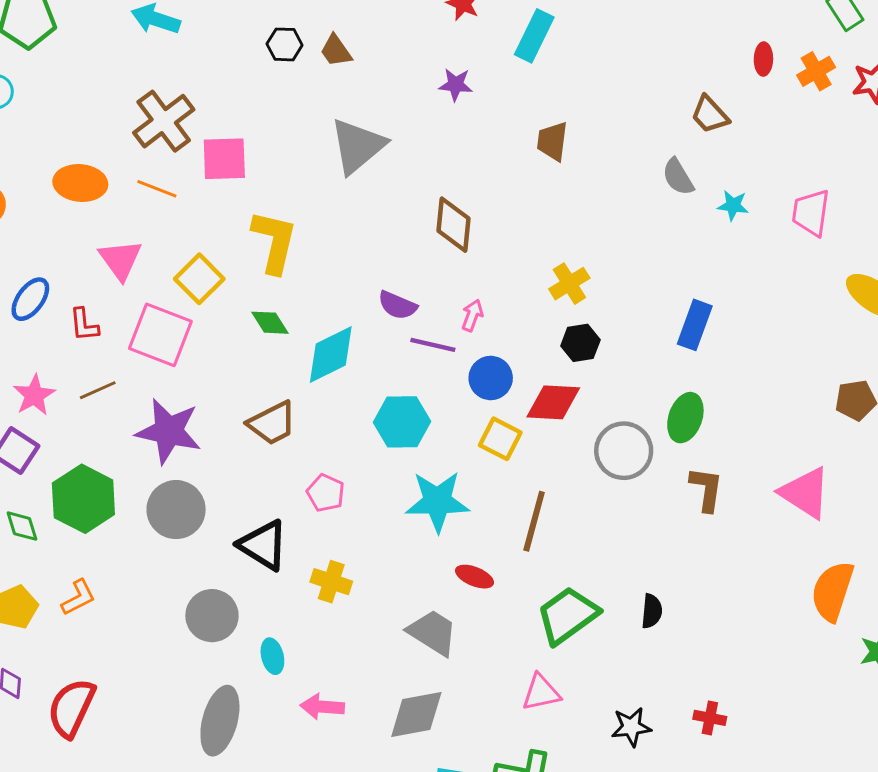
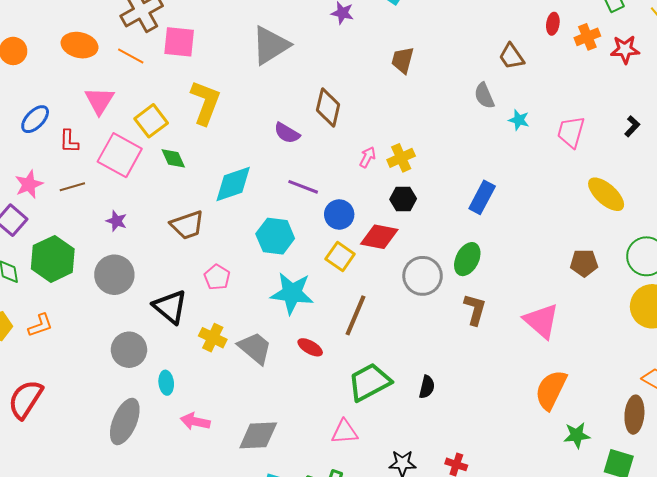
purple semicircle: (397, 305) -> (287, 133), moved
pink arrow: (472, 315) -> (367, 157), moved
green diamond: (270, 323) -> (173, 158), moved
purple star: (169, 431) -> (117, 221), size x0.5
gray trapezoid: (433, 633) -> (255, 348), moved

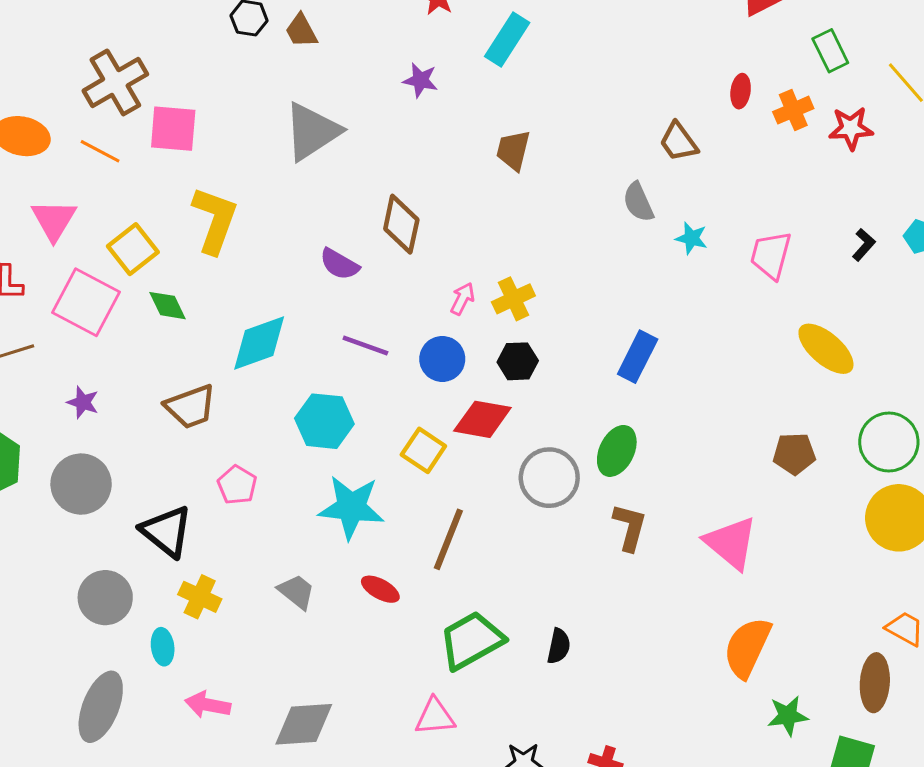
blue circle: (339, 215) -> (442, 359), moved
yellow cross: (213, 338) -> (200, 597), moved
gray trapezoid: (255, 348) -> (296, 592), size x0.7

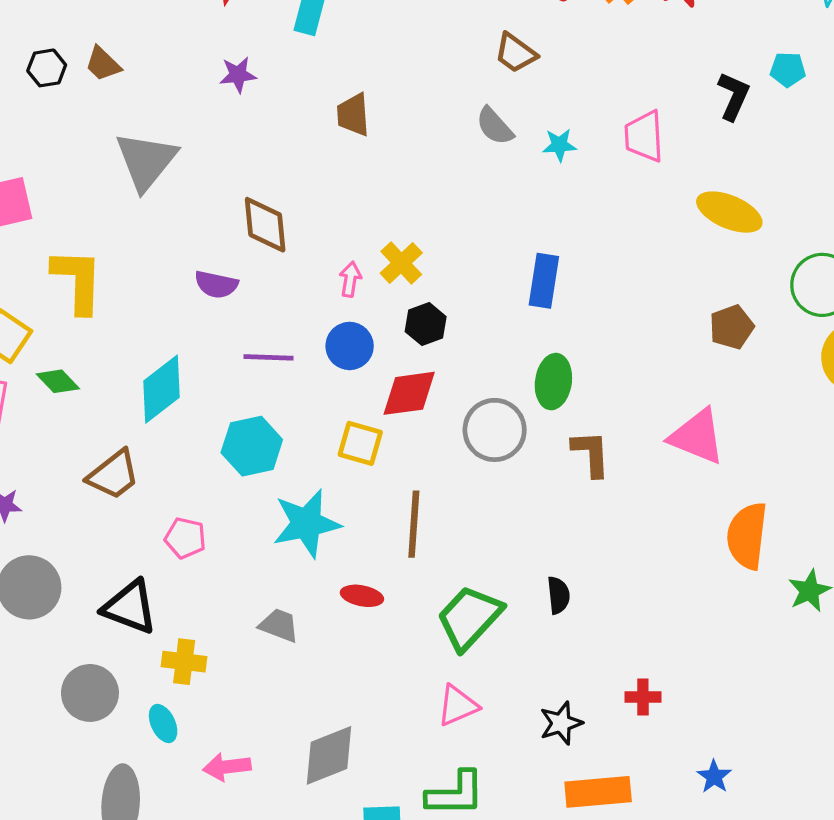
black L-shape: (864, 245) -> (734, 96), size x1.4

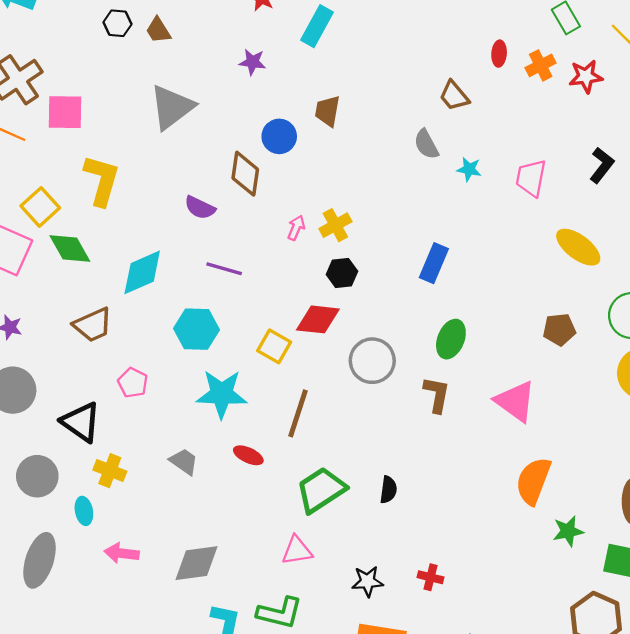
blue circle: (350, 346) -> (279, 136), moved
green diamond: (58, 381) -> (70, 248), size x1.4
green ellipse: (553, 382) -> (451, 339), moved

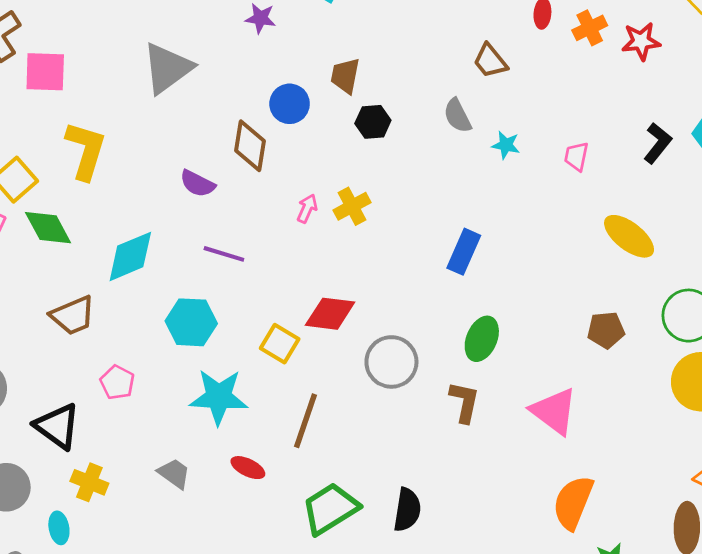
pink trapezoid: (531, 178) -> (576, 156), size x0.7
black hexagon: (342, 273) -> (373, 122), moved
black semicircle: (388, 490) -> (407, 510), size x1.4

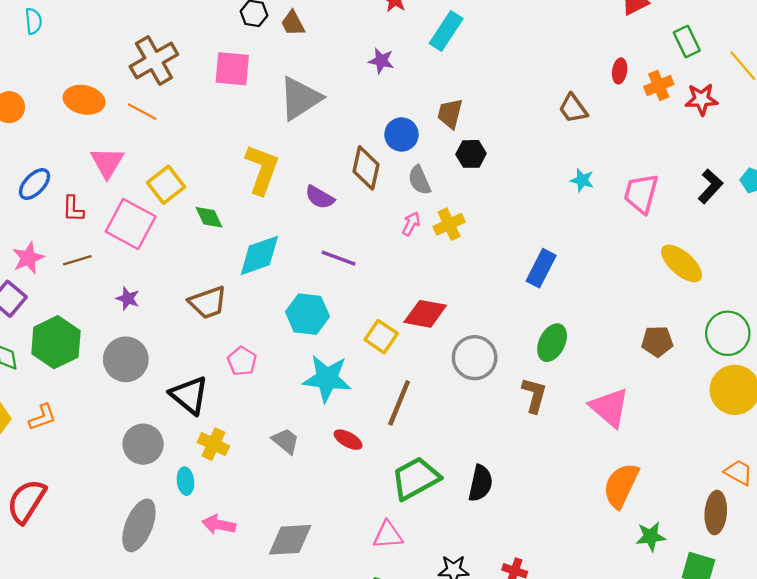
pink square: (45, 72) -> (232, 69), moved
gray semicircle: (457, 116) -> (419, 180), moved
yellow L-shape: (86, 150) -> (262, 169), moved
pink trapezoid: (576, 156) -> (641, 193), size x1.6
green diamond: (48, 228) -> (209, 217), moved, size x0.7

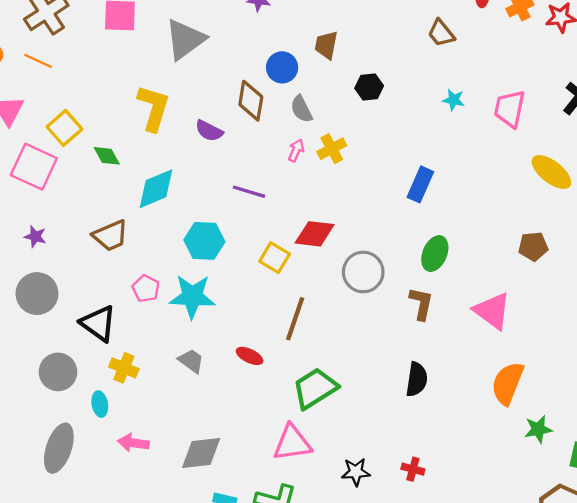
black hexagon: (471, 154) -> (369, 87), moved
purple line: (339, 258) -> (249, 192), moved
cyan star: (327, 378) -> (192, 296), moved
black semicircle: (481, 483) -> (417, 379), moved
pink triangle: (388, 535) -> (292, 443), size x1.4

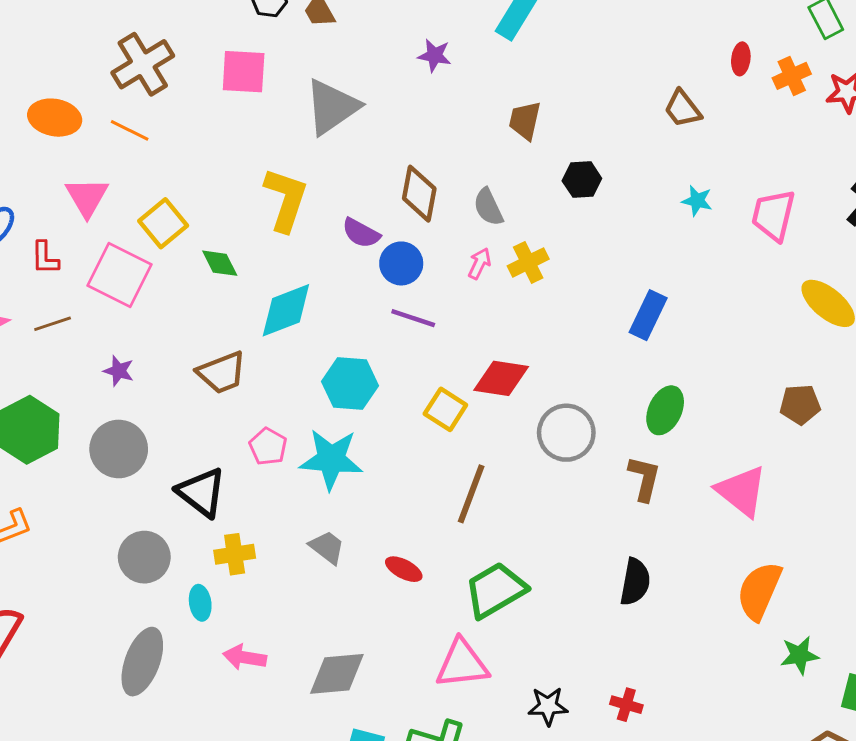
blue circle: (282, 67) -> (401, 263), moved
red ellipse: (250, 356) -> (404, 569), moved
yellow cross: (124, 368) -> (235, 554), turned -32

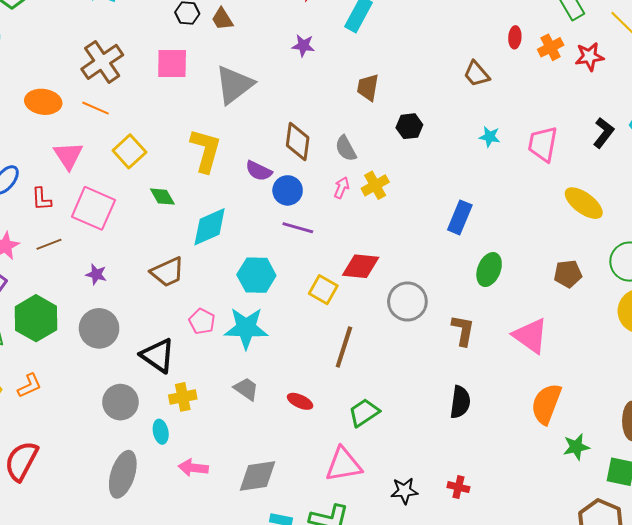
yellow square: (163, 223) -> (129, 151), moved
green ellipse: (665, 410) -> (489, 270), moved
green trapezoid: (495, 590) -> (364, 413), size x0.7

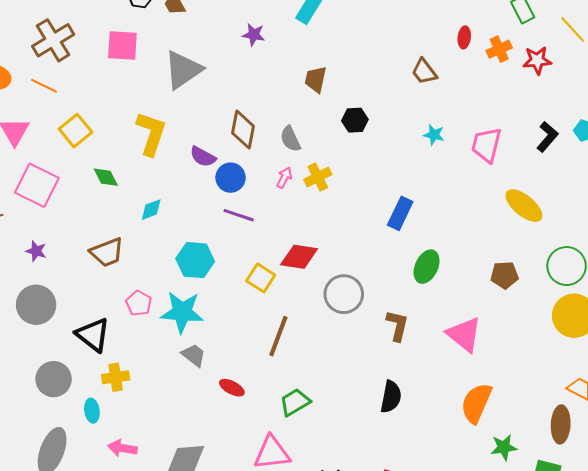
cyan diamond: (210, 227) -> (151, 210), size x0.6
gray trapezoid: (246, 389) -> (194, 355), moved

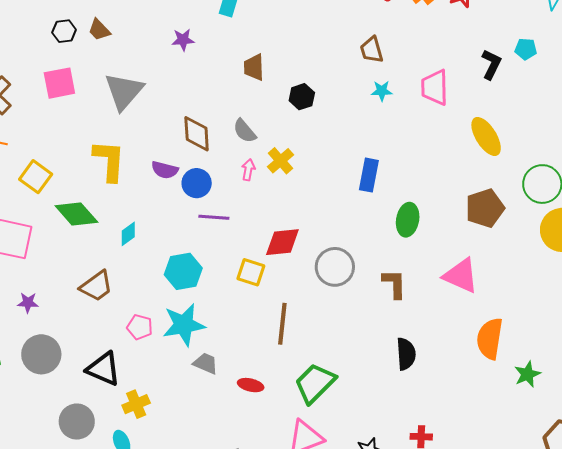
brown trapezoid: (424, 72) -> (372, 50), moved, turned 36
green diamond: (106, 177) -> (76, 214), size x1.6
yellow ellipse: (524, 206) -> (486, 137), turned 33
brown pentagon: (505, 275) -> (485, 208), size x1.4
green trapezoid: (295, 402) -> (315, 383), size x1.4

